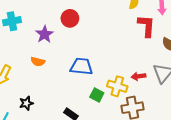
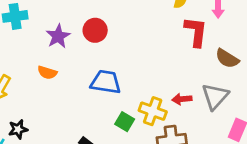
red circle: (70, 18) -> (95, 30), moved
black star: (26, 103) -> (18, 129), moved

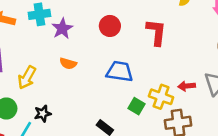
red L-shape: (196, 32) -> (156, 32), moved
purple star: (58, 36) -> (62, 29), moved

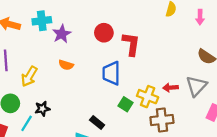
red L-shape: (156, 32) -> (131, 44), moved
blue trapezoid: (120, 71) -> (111, 73), turned -100

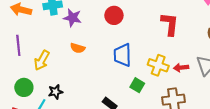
purple star: (62, 34) -> (72, 18), turned -30
red L-shape: (131, 44) -> (170, 24), moved
yellow cross: (148, 97) -> (158, 65), moved

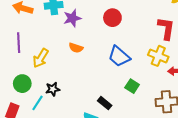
purple star: (72, 18) -> (72, 18), turned -30
blue trapezoid: (122, 55) -> (119, 56), turned -50
yellow cross: (158, 65) -> (158, 56), moved

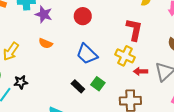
purple star: (72, 18) -> (44, 14), turned 30
black rectangle: (105, 103) -> (78, 86), moved

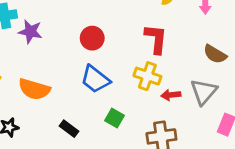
red circle: (83, 16) -> (92, 38), moved
orange semicircle: (46, 43) -> (34, 89), moved, size x1.6
black rectangle: (78, 86) -> (69, 129), moved

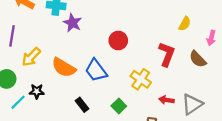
brown semicircle: (215, 54) -> (198, 59), moved
yellow cross: (147, 76) -> (141, 79), moved
blue trapezoid: (95, 79) -> (96, 70), moved

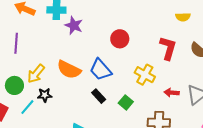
yellow semicircle: (185, 24) -> (183, 17), turned 64
yellow arrow: (31, 57) -> (36, 74), moved
black rectangle: (82, 105) -> (99, 96), moved

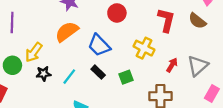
orange semicircle: (69, 70) -> (67, 32), moved, turned 120
red arrow: (172, 93) -> (172, 65), turned 120
green square: (126, 102) -> (126, 77), turned 32
cyan line: (27, 107) -> (69, 77), moved

